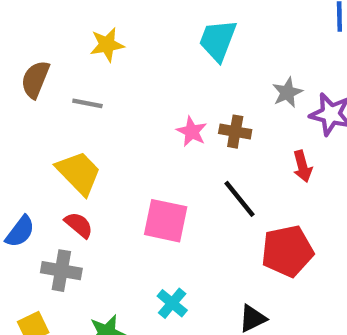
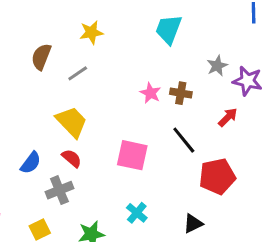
gray line: (87, 103) -> (78, 73), turned -45
red arrow: (303, 166) -> (228, 117), turned -120
gray cross: (61, 271) -> (59, 190), turned -32

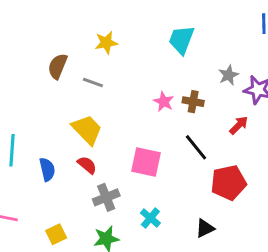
gray line: (78, 73) -> (93, 82), turned 54
blue semicircle: (31, 163) -> (47, 169), turned -50
gray cross: (59, 190) -> (106, 197), moved

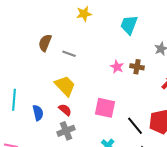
yellow star: (106, 43) -> (84, 14), moved
black line: (196, 147) -> (135, 126), moved
gray cross: (106, 197) -> (66, 131), moved

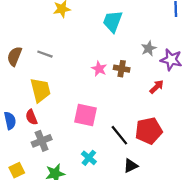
brown semicircle: (45, 43) -> (15, 56), moved
yellow trapezoid: (65, 86) -> (40, 90), turned 30
red semicircle: (65, 110) -> (31, 117), moved, turned -152

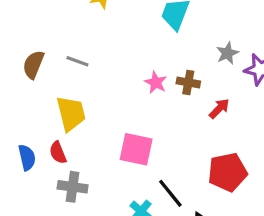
red arrow: (157, 87) -> (219, 109), moved
black line: (119, 135) -> (170, 193), moved
gray cross: (42, 141) -> (73, 187), turned 30

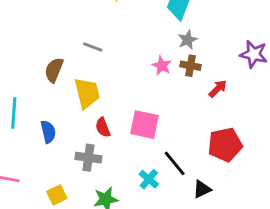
gray star: (227, 53) -> (188, 40), moved
brown semicircle: (33, 65) -> (54, 70), moved
red semicircle: (58, 153) -> (103, 127), moved

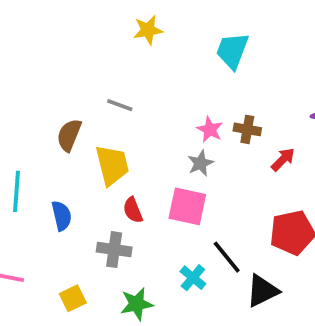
gray star: (188, 40) -> (200, 163), moved
black triangle: (202, 189) -> (262, 291), size x1.4

